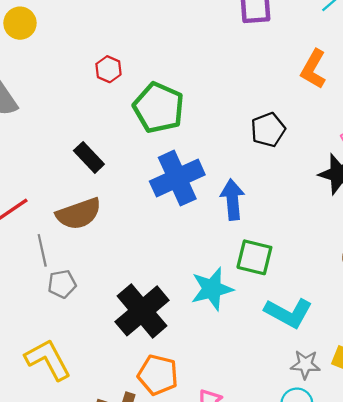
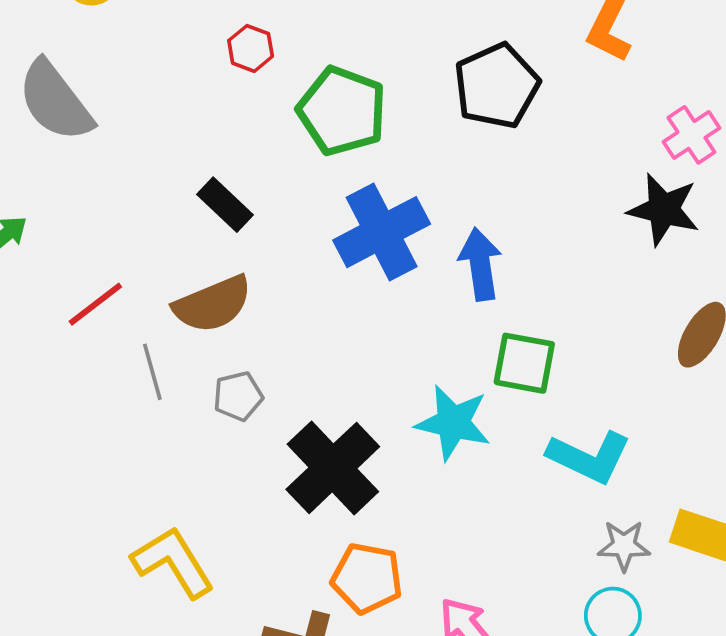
black pentagon: (268, 130) -> (497, 86), moved, size x1.4
gray pentagon: (62, 284) -> (238, 396), moved
cyan star: (212, 289) -> (453, 423), turned 30

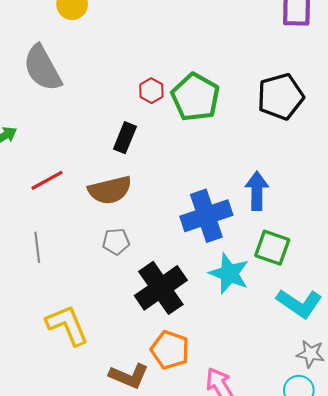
red hexagon: (251, 48) -> (151, 91), moved
black rectangle: (225, 205) -> (125, 138), turned 60
blue cross: (382, 232) -> (206, 216), moved
gray line: (152, 372) -> (37, 247), moved

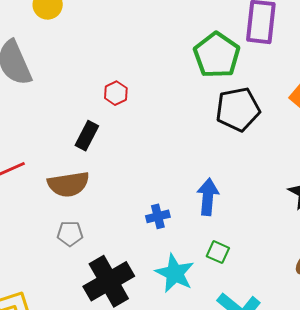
green pentagon: (195, 97) -> (217, 55), moved
blue cross: (206, 216) -> (158, 216), size x0.5
green square: (272, 248) -> (218, 252), size x0.7

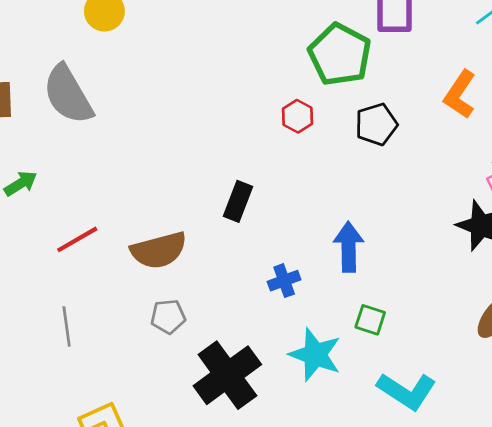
red hexagon: (116, 93) -> (297, 116), moved
black pentagon: (238, 109) -> (376, 124), size x0.7
black rectangle: (87, 136) -> (238, 201), moved

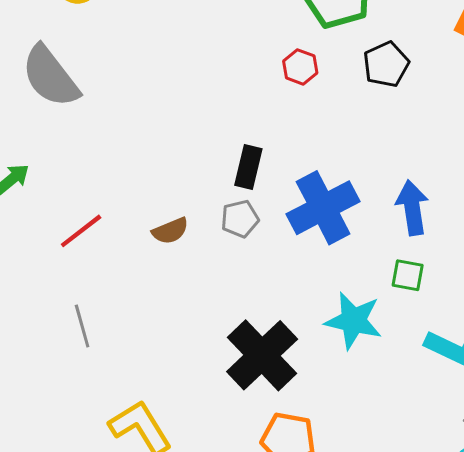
blue arrow: (349, 247) -> (412, 208), moved
brown semicircle: (159, 250) -> (170, 231), size x0.6
blue cross: (284, 281) -> (323, 208), moved, size x2.0
gray pentagon: (168, 317) -> (240, 219), moved

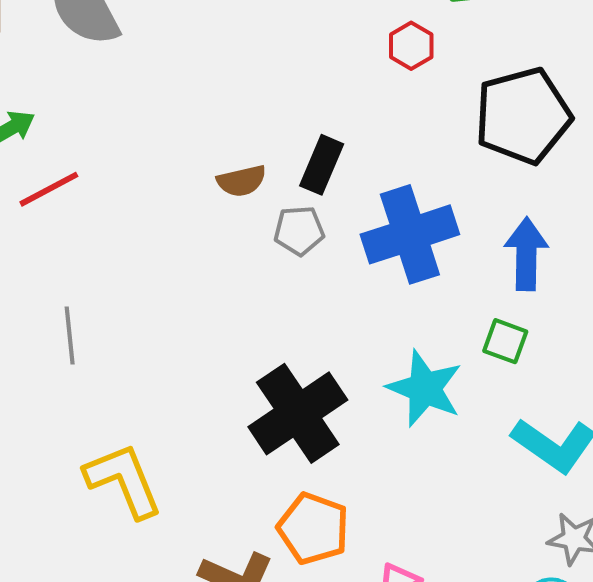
black pentagon: (386, 64) -> (523, 116), moved, size x1.6
red line: (81, 231) -> (49, 189), moved
brown semicircle: (170, 231) -> (242, 181), moved

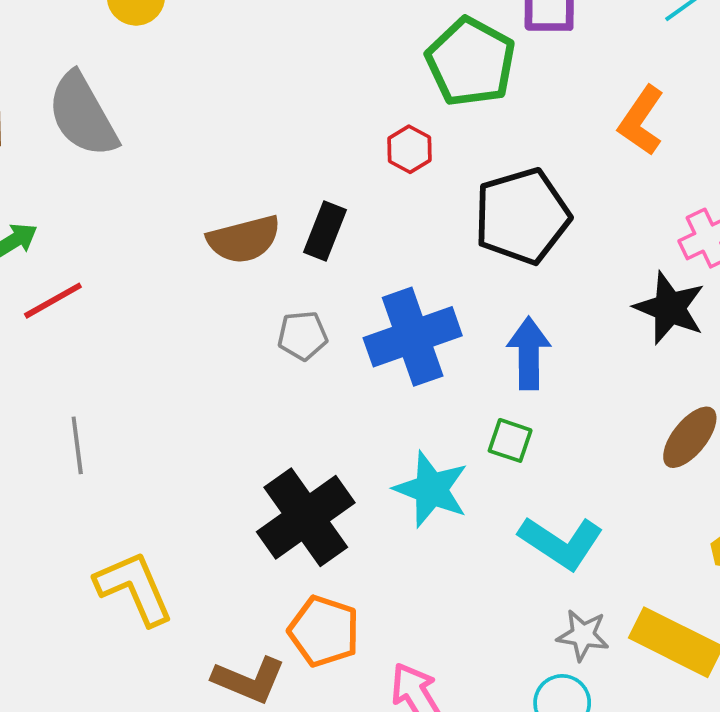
black rectangle: (322, 165) -> (325, 231), moved
brown semicircle: (242, 181) -> (244, 239), moved, size x1.5

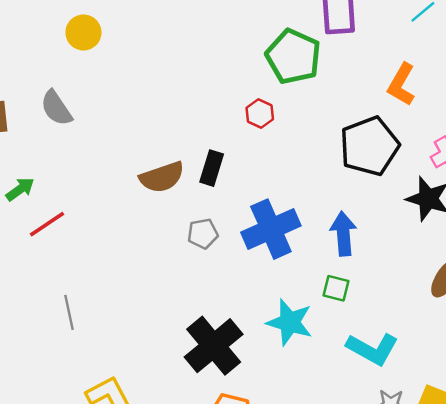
gray semicircle: (83, 115) -> (56, 108), size x0.7
black pentagon: (522, 216) -> (369, 146), moved

